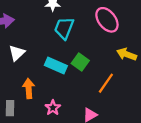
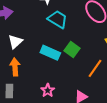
cyan trapezoid: (64, 28) -> (58, 19), turned 100
orange arrow: (29, 89) -> (15, 67), moved

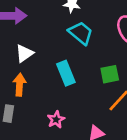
green square: (72, 49) -> (110, 74), moved, turned 35
cyan rectangle: (50, 53) -> (66, 73), turned 36

